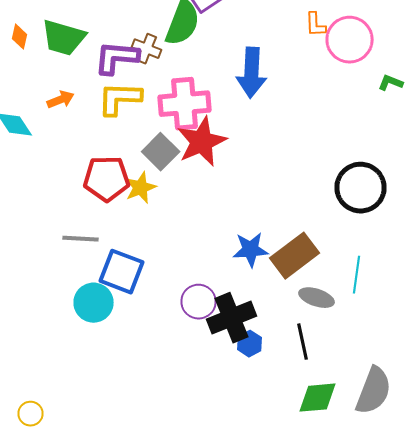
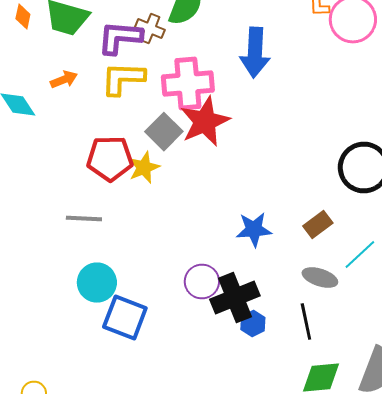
brown rectangle: (294, 256) -> (318, 224), moved, size x0.6
blue square: (122, 272) -> (125, 318), moved
cyan line: (356, 275) -> (360, 254), turned 39

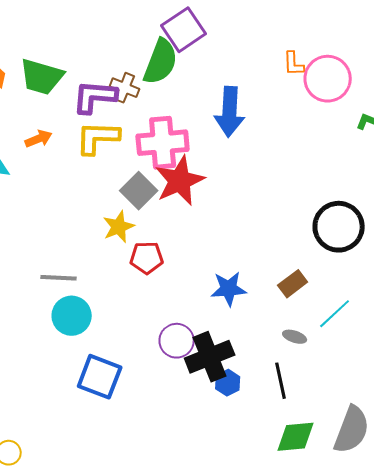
red pentagon: (110, 158) -> (147, 258), moved, size x0.7
gray ellipse: (320, 278) -> (295, 337), size x0.7
cyan circle: (97, 282) -> (72, 316), moved

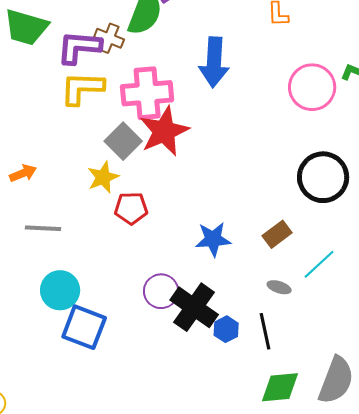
pink circle: (328, 79) -> (312, 87), moved
orange arrow: (39, 139) -> (23, 173), moved
cyan circle: (72, 316) -> (60, 290), moved
black cross: (210, 357) -> (194, 307), turned -33
blue hexagon: (228, 383) -> (226, 329), moved

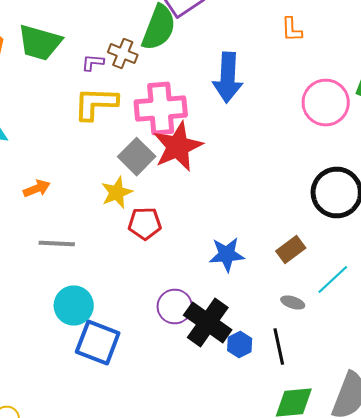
purple L-shape: (79, 47) -> (93, 62), size x0.5

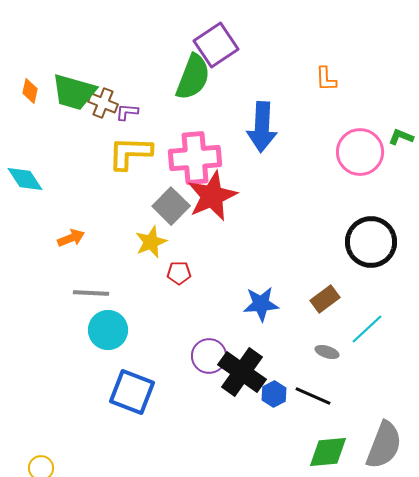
brown cross: (123, 54) -> (103, 103), moved
red pentagon: (145, 224) -> (179, 273), size x0.7
cyan circle: (74, 306) -> (108, 330), moved
black line: (279, 346) -> (313, 396), turned -54

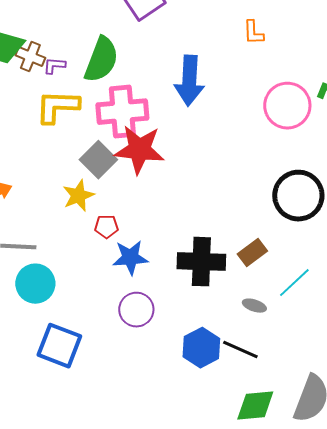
green semicircle: (193, 77) -> (101, 60), moved
red star: (212, 196) -> (139, 150), turned 30
blue star: (261, 304) -> (130, 258), moved
black cross: (242, 372) -> (201, 262), moved, turned -33
blue hexagon: (274, 394) -> (201, 348), size x1.5

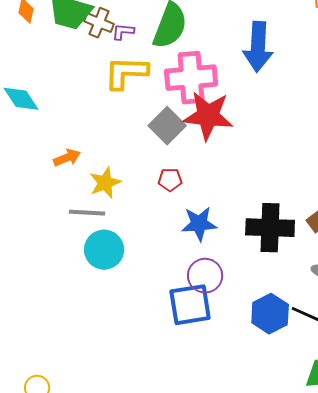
yellow star: (78, 196) -> (105, 183), moved
red pentagon: (106, 227) -> (170, 180), moved
blue square: (59, 346) -> (190, 305), moved, turned -30

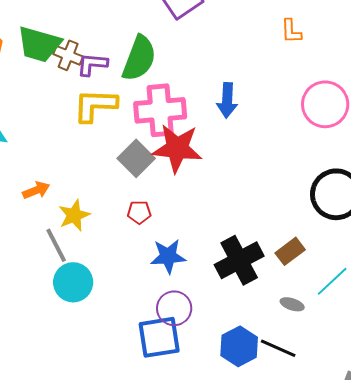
purple L-shape: (123, 32) -> (92, 64), size x1.4
blue arrow: (258, 47) -> (227, 100), moved, size x0.7
gray line: (87, 213) -> (56, 245), turned 60
black cross: (270, 228) -> (239, 260), turned -30

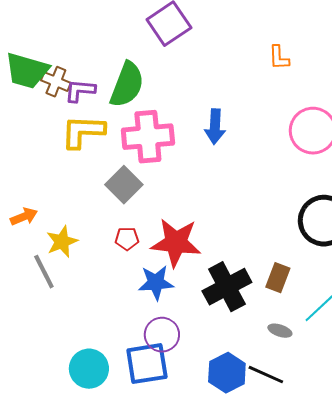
red star: (177, 148) -> (176, 243), moved
brown rectangle: (290, 251) -> (278, 278), turned -32
cyan circle: (73, 282) -> (89, 369), moved

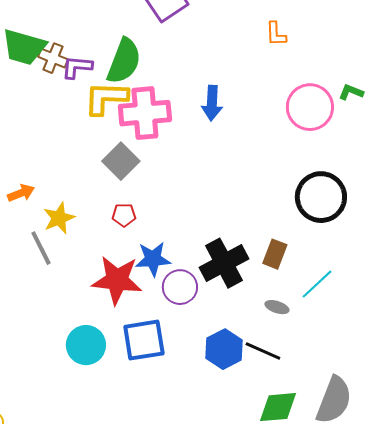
yellow L-shape: (83, 132) -> (106, 98), moved
red star: (176, 243) -> (117, 280), moved
purple circle: (162, 335) -> (180, 287), moved

